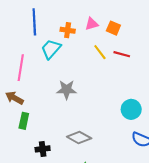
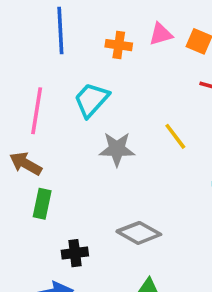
cyan trapezoid: (51, 49) -> (91, 100), moved
yellow line: (100, 52) -> (175, 136), moved

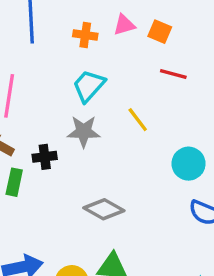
cyan trapezoid: (91, 100) -> (89, 86), moved
black cross: (75, 253) -> (45, 157), moved

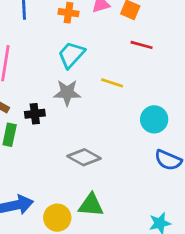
yellow line: (138, 120) -> (112, 83), turned -35

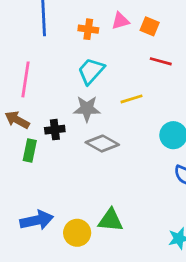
yellow line: (112, 83) -> (132, 99), turned -35
gray diamond: (84, 157) -> (102, 144), moved

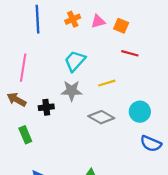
orange cross: (88, 29) -> (73, 19), moved, turned -32
gray diamond: (102, 144) -> (101, 117), moved
green rectangle: (30, 151) -> (25, 135), moved, turned -35

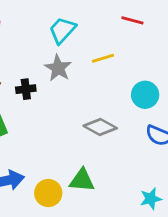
gray star: (72, 91) -> (58, 68), turned 30
gray diamond: (101, 117) -> (100, 127), moved

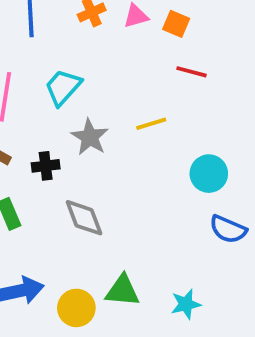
cyan trapezoid: (62, 30) -> (63, 87), moved
gray diamond: (100, 127) -> (84, 218), moved, turned 40
cyan star: (151, 199) -> (186, 304), moved

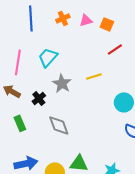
red line: (192, 72) -> (115, 49), turned -49
black cross: (46, 166) -> (39, 98), turned -32

